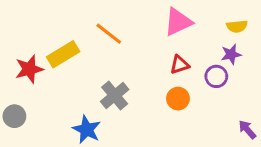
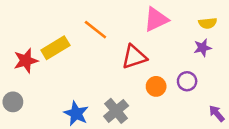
red triangle: (179, 65) -> (134, 57), moved, size x1.5
purple circle: (216, 76) -> (187, 81), moved
gray cross: (115, 96) -> (116, 111), moved

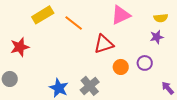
yellow rectangle: (55, 48) -> (43, 15), moved

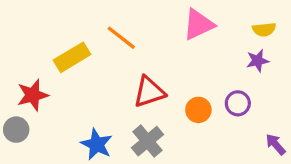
yellow rectangle: (43, 15) -> (72, 57), moved
red triangle: (104, 44) -> (149, 92), moved
red star: (20, 47) -> (33, 95), moved

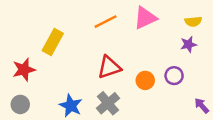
orange line: (121, 38) -> (106, 22), moved, turned -65
yellow rectangle: (72, 57) -> (53, 42), turned -30
gray circle: (16, 130) -> (20, 104), moved

